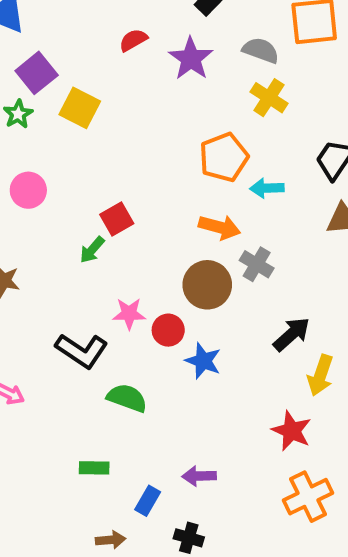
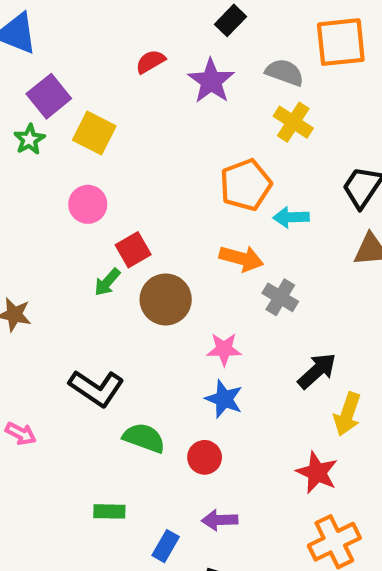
pink circle: (28, 190) -> (88, 204), moved
brown circle: (207, 285) -> (166, 299), moved
pink star: (129, 314) -> (224, 349), moved
red circle: (168, 330) -> (205, 457), moved

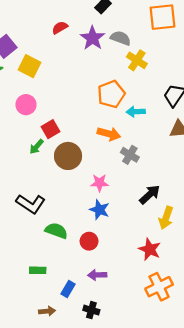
gray semicircle: (285, 72) -> (121, 38), moved

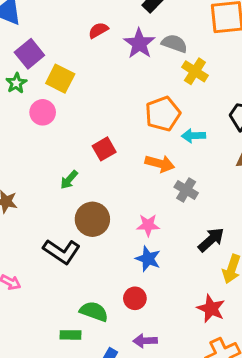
pink circle: (26, 105) -> (43, 112), moved
red square: (51, 129) -> (104, 149), moved
brown circle: (68, 156) -> (92, 219), moved
green semicircle: (56, 231) -> (94, 311), moved

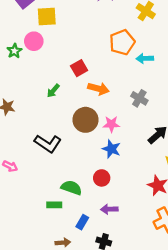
yellow square: (60, 79) -> (47, 16), turned -30
green star: (16, 83) -> (14, 51), moved
orange arrow: (160, 164) -> (98, 89), moved
brown circle: (92, 219) -> (85, 120), moved

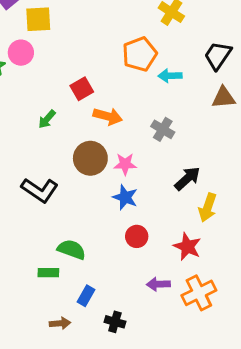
red circle: (102, 178) -> (137, 236), moved
purple arrow: (109, 209) -> (158, 284), moved

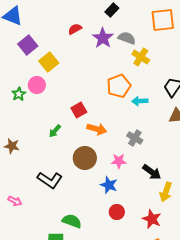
yellow square: (38, 19) -> (49, 62), turned -36
pink star: (125, 164) -> (119, 161), moved
black arrow: (187, 179) -> (152, 172), turned 78

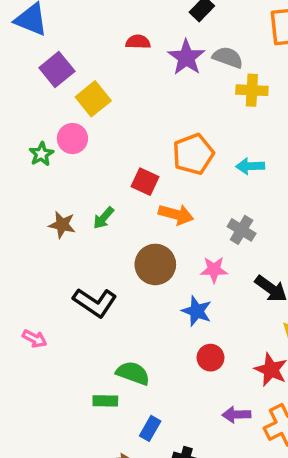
red semicircle: (75, 29) -> (138, 42), turned 32
yellow cross: (141, 57) -> (252, 90), turned -30
orange pentagon: (119, 86) -> (193, 154), moved
red square: (79, 110) -> (145, 182), turned -35
brown star: (12, 146) -> (62, 225), moved

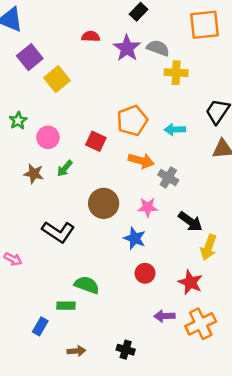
pink circle: (72, 139) -> (48, 137), moved
orange arrow: (176, 214) -> (141, 161), moved
blue rectangle: (150, 428) -> (40, 326), moved

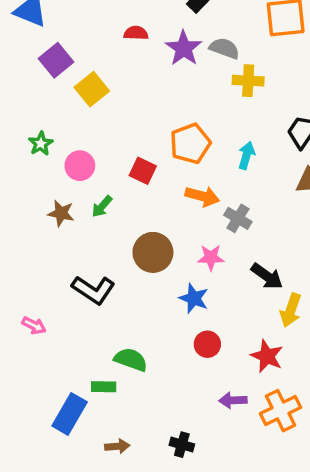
cyan arrow: (175, 130) -> (246, 155), turned 108
blue rectangle: (40, 326) -> (70, 414), size x1.6

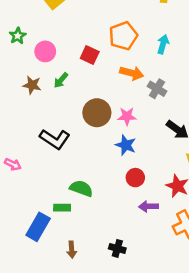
pink star: (211, 257) -> (127, 116), moved
purple arrow: (233, 400) -> (149, 206), moved
brown arrow: (117, 446) -> (72, 250), turned 91

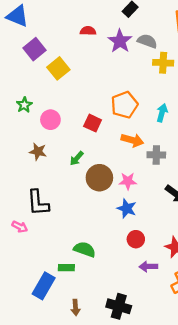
green arrow: (61, 80) -> (77, 158), moved
gray cross: (157, 89) -> (156, 155), turned -30
black L-shape: (55, 139) -> (38, 203), moved, turned 52
black cross: (117, 248) -> (119, 306), size x1.5

